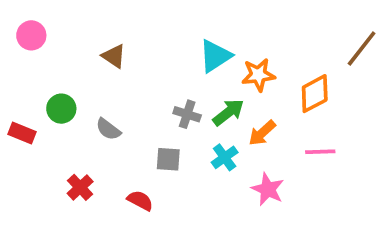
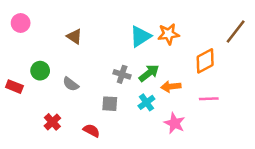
orange star: (258, 75) -> (168, 34), moved
orange arrow: (262, 133) -> (171, 87), turned 36

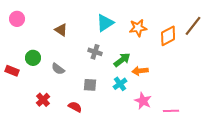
cyan triangle: (140, 36) -> (105, 23), moved
orange diamond: (205, 61) -> (168, 36), moved
gray cross: (122, 74) -> (95, 52), moved
pink line: (209, 99) -> (171, 111), moved

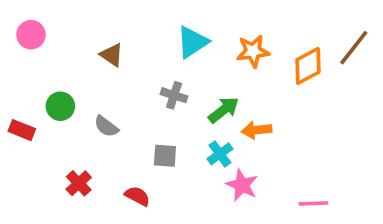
pink star: (143, 101) -> (242, 185), moved

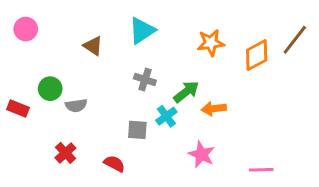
cyan triangle: (192, 42) -> (142, 31), moved
gray semicircle: (106, 126) -> (76, 106), moved, turned -45
cyan cross: (220, 154) -> (166, 116), moved

